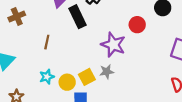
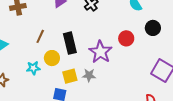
black rectangle: (77, 17) -> (70, 43), moved
yellow circle: (67, 82) -> (52, 58), moved

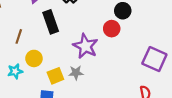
black circle: (153, 28) -> (123, 11), moved
black rectangle: (70, 43) -> (51, 22), moved

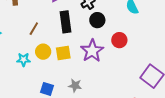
black circle: (123, 11) -> (97, 20), moved
gray star: (76, 73) -> (75, 86), moved
yellow square: (55, 76) -> (63, 53), moved

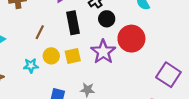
red circle: (119, 40) -> (131, 39), size x1.6

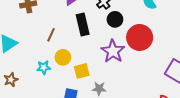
yellow square: (73, 56) -> (82, 71), moved

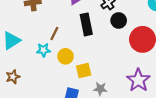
purple star: (113, 51) -> (138, 80), moved
cyan star: (44, 67) -> (43, 50), moved

